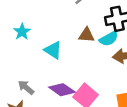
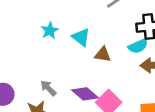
brown triangle: (86, 35) -> (103, 54), moved
cyan triangle: (53, 50) -> (81, 37), moved

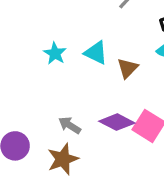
brown triangle: (103, 54) -> (128, 68), turned -42

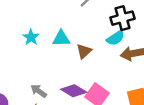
cyan triangle: (96, 53) -> (61, 38), turned -30

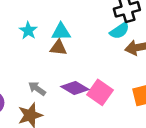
brown triangle: (84, 51) -> (58, 48), moved, turned 49

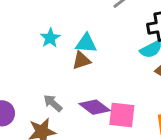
brown triangle: (58, 48) -> (81, 60), turned -30
pink square: (100, 92) -> (122, 115), turned -35

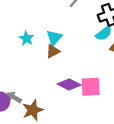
cyan triangle: (86, 43) -> (54, 38), turned -42
gray arrow: (53, 103) -> (14, 97), moved

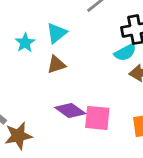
cyan triangle: (54, 38) -> (57, 33), moved

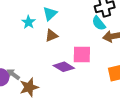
cyan semicircle: (125, 52) -> (99, 23), turned 84
pink square: (97, 118) -> (82, 55), moved

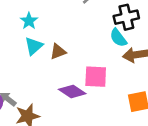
cyan triangle: (50, 14) -> (34, 46), moved
cyan star: (28, 22) -> (29, 21), moved

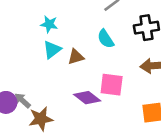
cyan star: (29, 21) -> (49, 24), turned -30
cyan semicircle: (118, 38) -> (106, 39), moved

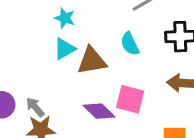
brown triangle: (76, 57) -> (92, 61), size x1.5
gray arrow: (22, 100) -> (35, 107), moved

